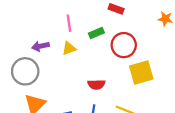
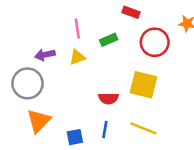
red circle: (124, 45) -> (155, 42), moved
yellow square: (141, 72) -> (143, 85), moved, turned 30

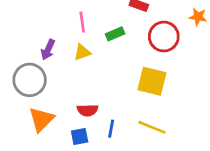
purple arrow: (45, 55) -> (48, 50), turned -54
red semicircle: (109, 98) -> (87, 110), moved

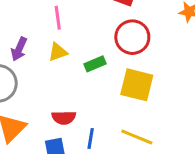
green rectangle: (115, 34) -> (95, 64), moved
red circle: (164, 37) -> (132, 37), moved

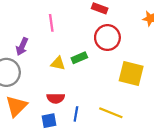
yellow triangle: (58, 52) -> (58, 63), moved, turned 32
yellow square: (137, 85) -> (131, 73), moved

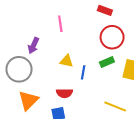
green rectangle: (79, 58) -> (107, 62), moved
blue line: (76, 114) -> (83, 72), moved

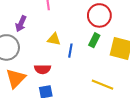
green rectangle: (107, 62) -> (94, 40), turned -40
red semicircle: (65, 93) -> (43, 69), moved

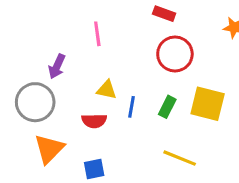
green rectangle: (94, 40) -> (167, 107), moved
red semicircle: (43, 69) -> (94, 121), moved

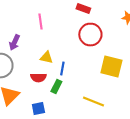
green rectangle: (167, 107) -> (56, 86), moved

